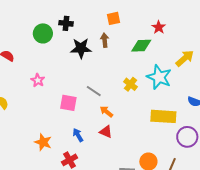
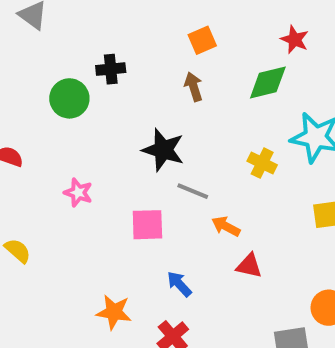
black star: (81, 48) -> (163, 150), moved, turned 30
red triangle: (106, 132) -> (249, 266), moved

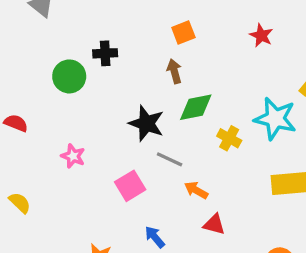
green diamond: (268, 83) -> (196, 107), moved
pink square: (147, 225) -> (130, 186), turned -32

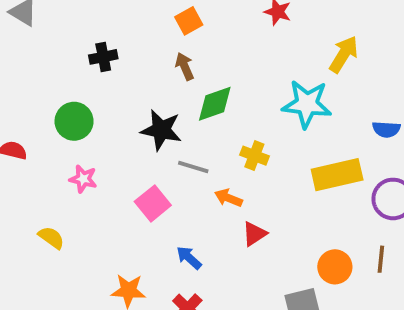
green circle: (69, 76) -> (74, 121), moved
yellow cross: (229, 138) -> (254, 156), moved
yellow semicircle: (20, 203) -> (51, 238), moved
red triangle: (214, 224) -> (254, 234), turned -40

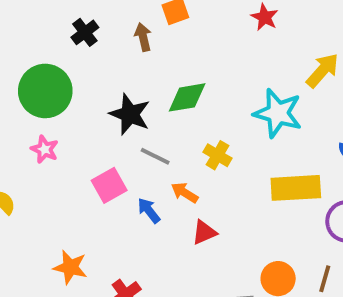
black cross: (103, 57) -> (85, 32), turned -36
brown arrow: (185, 66) -> (143, 37), moved
green circle: (74, 121) -> (45, 91), size x1.4
blue arrow: (189, 258) -> (149, 210), moved

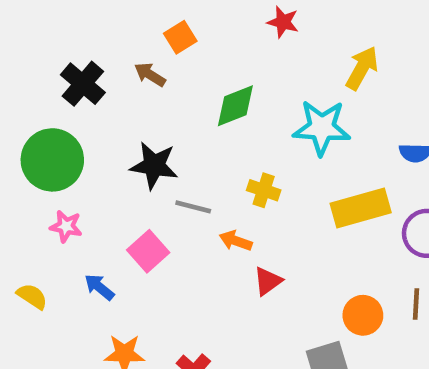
black cross: (85, 32) -> (83, 84), size x1.4
brown arrow: (143, 37) -> (150, 75), turned -32
green diamond: (187, 97) -> (235, 106), moved
blue arrow: (149, 210) -> (99, 287), moved

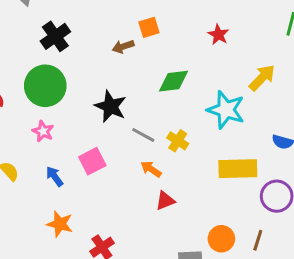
brown arrow: (150, 75) -> (123, 47), turned -65
black cross: (83, 84) -> (55, 36), moved
gray line: (193, 207) -> (143, 135), moved

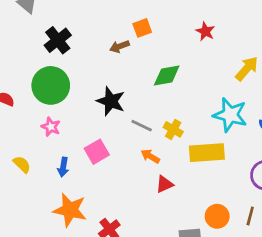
cyan star: (226, 110) -> (230, 115), moved
yellow rectangle: (238, 169) -> (207, 153), moved
blue arrow: (55, 176) -> (63, 167), turned -132
orange star: (60, 224) -> (70, 210), size x1.4

